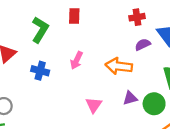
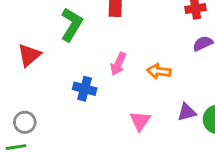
orange arrow: (119, 66) -> (159, 71), moved, size x0.7
blue cross: (40, 71) -> (85, 89), moved

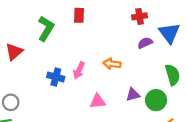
pink arrow: (118, 64) -> (79, 70), moved
pink triangle: (140, 121) -> (98, 101), turned 49

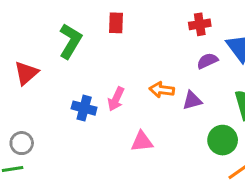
purple triangle: (133, 95) -> (192, 100), moved

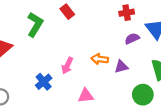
red rectangle: (116, 23) -> (67, 12), turned -40
blue cross: (84, 108) -> (44, 82), moved, turned 35

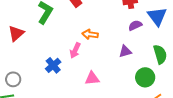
orange arrow: (100, 59) -> (90, 34), moved

